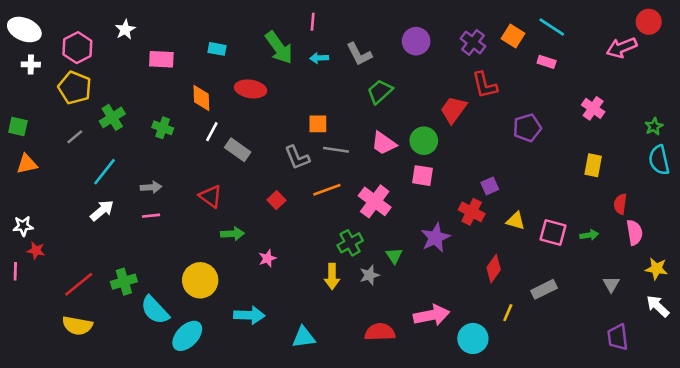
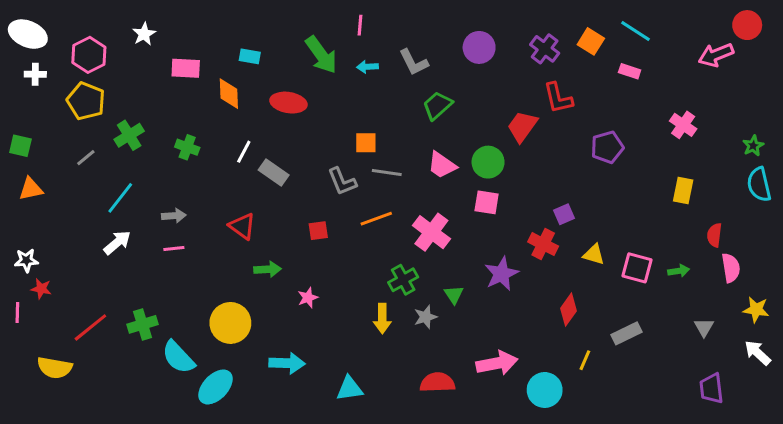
orange diamond: (201, 98) -> (229, 94), moved
red square: (276, 200) -> (318, 231), turned 36
yellow semicircle: (77, 326) -> (55, 368), moved

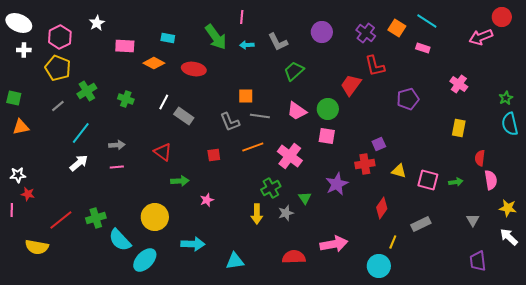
orange diamond: (229, 94) -> (154, 63), turned -60
red cross: (543, 244) -> (365, 164), turned -36
cyan circle: (545, 390) -> (379, 266), moved

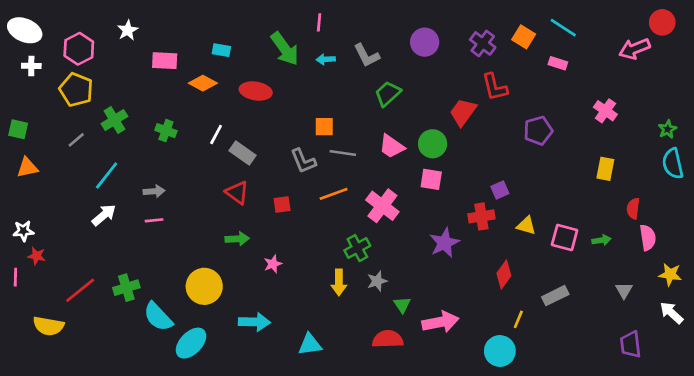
red triangle: (163, 152) -> (237, 193), moved
green triangle: (305, 198) -> (402, 305), moved

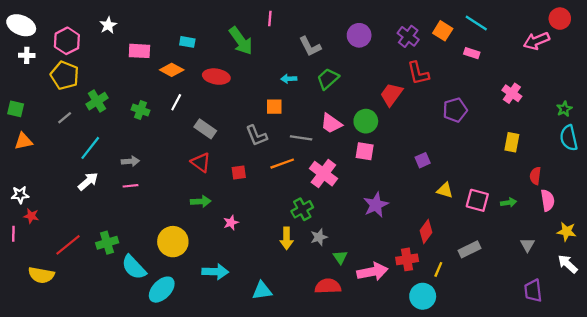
cyan arrow: (326, 59) -> (289, 79), moved
white line: (216, 135) -> (176, 102), moved
gray line: (343, 153) -> (301, 138), moved
red cross: (481, 216) -> (407, 259), moved

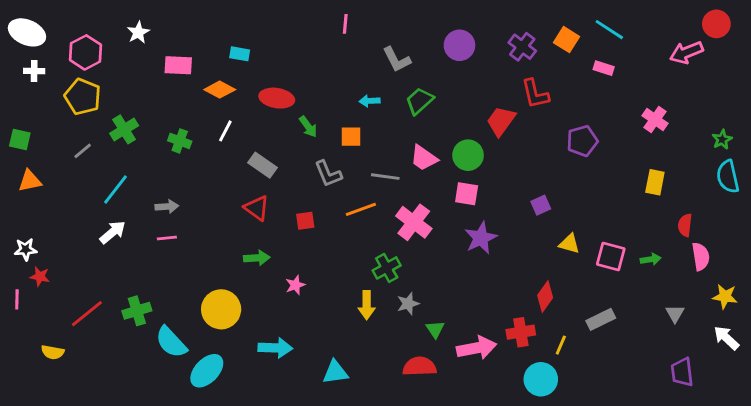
green arrow: (241, 41) -> (308, 127), moved, size x0.6
purple star: (376, 205) -> (481, 238), moved
yellow semicircle: (41, 275) -> (53, 352), size x0.7

